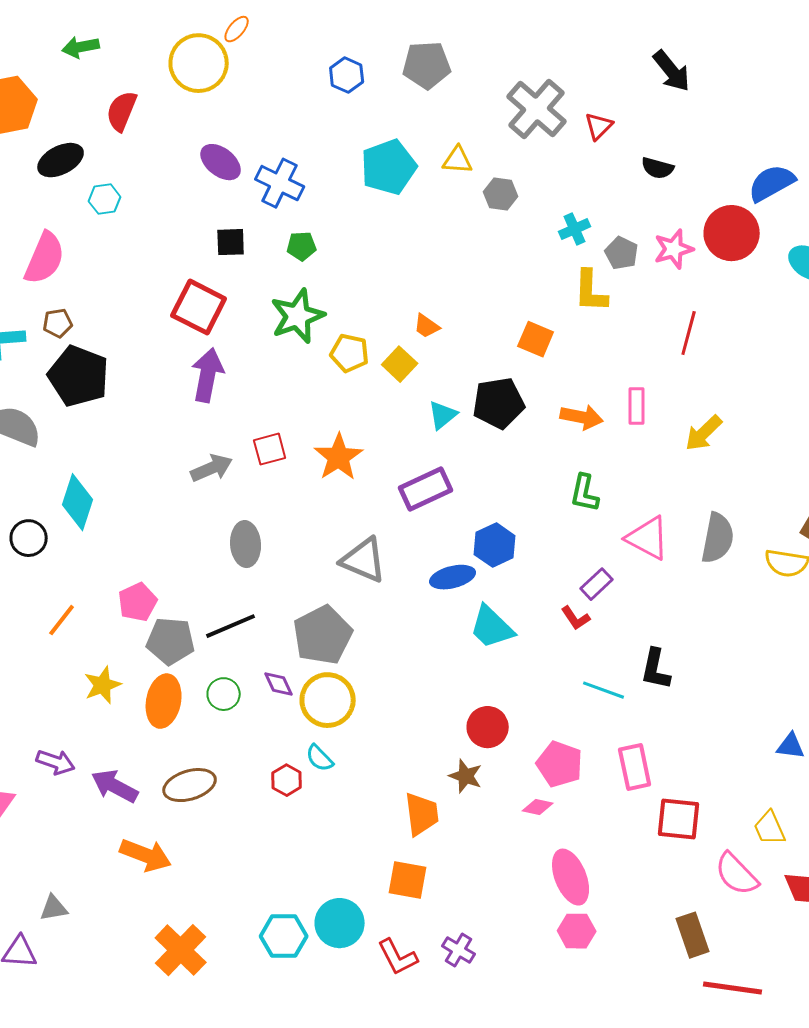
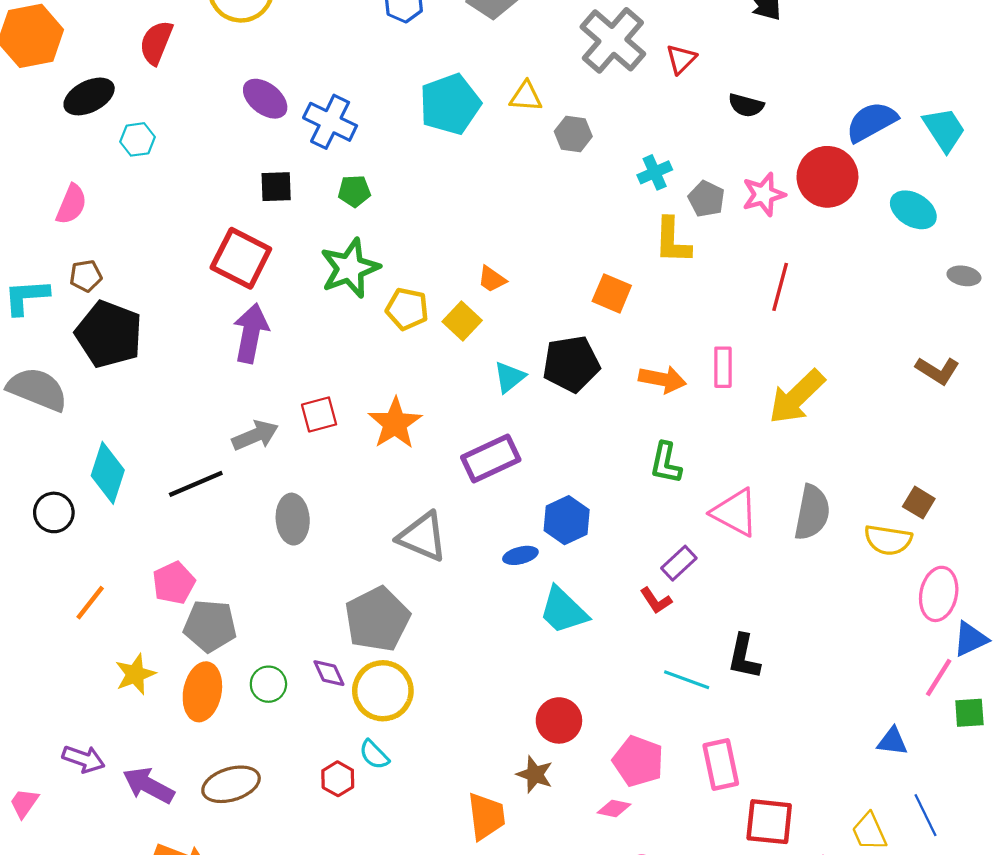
pink semicircle: (45, 258) -> (71, 204), size x0.7
yellow arrow: (704, 433) -> (797, 397), size x1.4
blue ellipse: (453, 577) -> (520, 555), size x0.7
black line: (231, 626) -> (196, 484), moved

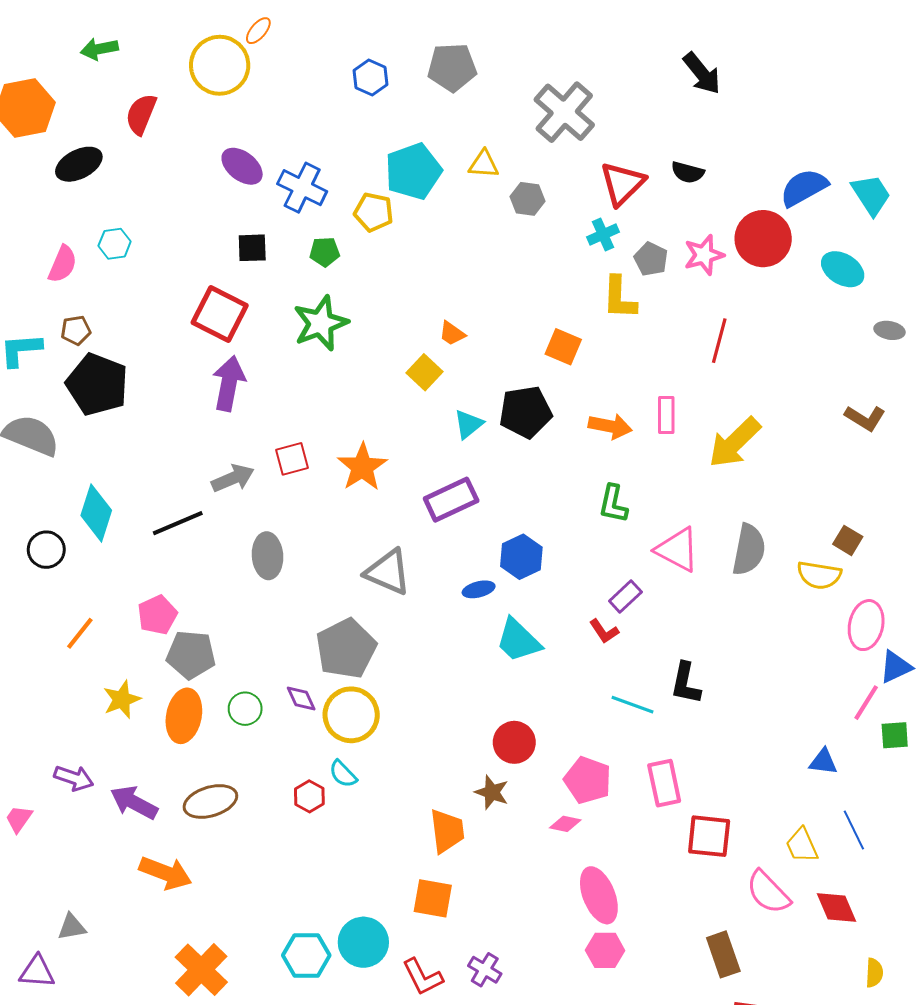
red triangle: (681, 59) -> (622, 184), moved, size x1.6
cyan hexagon: (137, 139) -> (115, 244), moved
yellow pentagon: (407, 309) -> (374, 212), moved

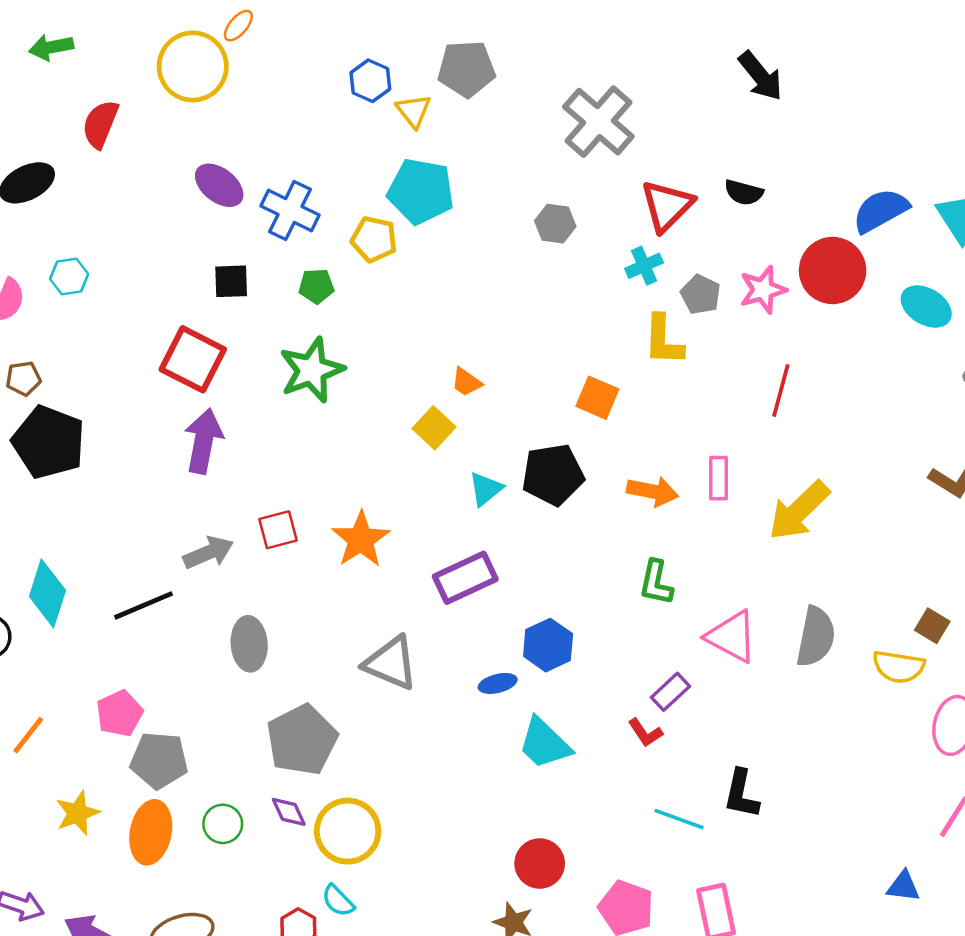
yellow triangle: (484, 164) -> (414, 111), moved, turned 48
cyan pentagon: (413, 171) -> (421, 191), turned 30
gray pentagon: (346, 649) -> (302, 740), moved

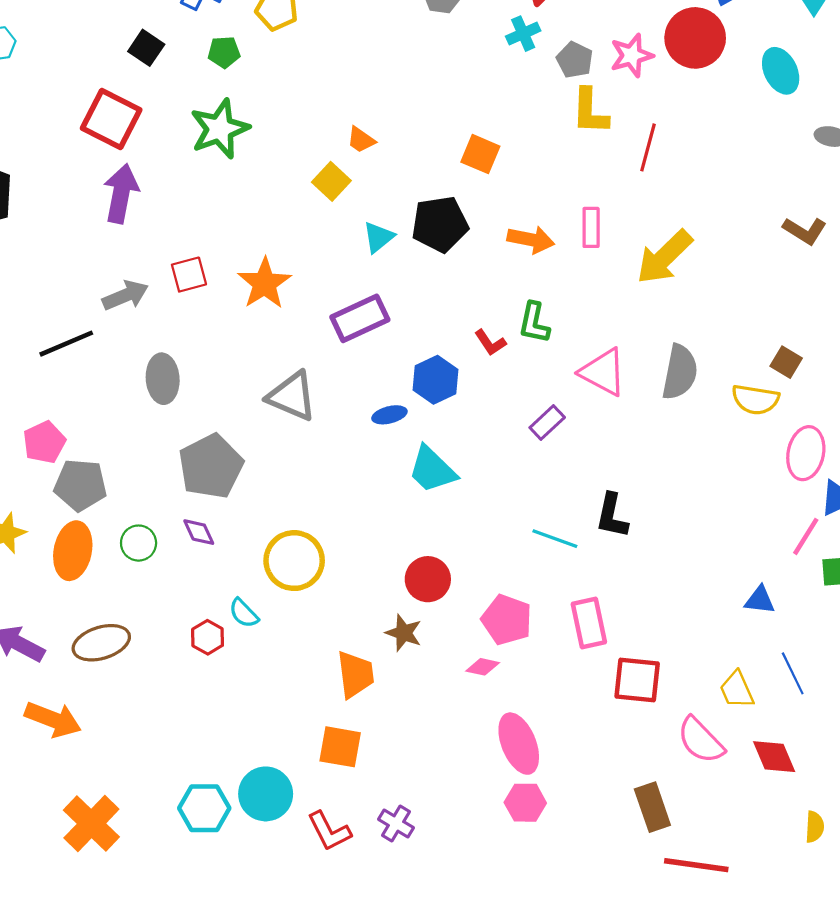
black square: (231, 281) -> (146, 48), turned 36
cyan ellipse: (926, 307) -> (781, 71), turned 33
yellow L-shape: (663, 340) -> (590, 111), moved
red L-shape: (645, 733) -> (490, 343), moved
yellow circle: (348, 831) -> (294, 561), moved

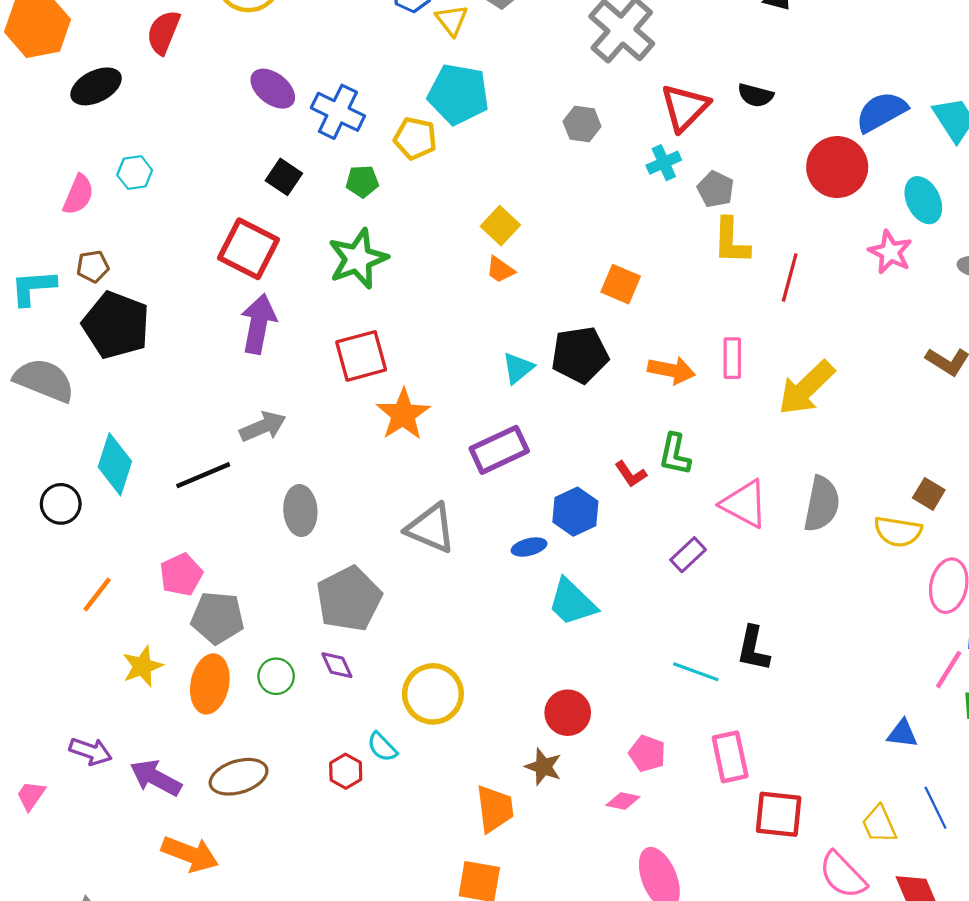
pink star: (632, 55) -> (890, 252), moved, turned -30
yellow square: (331, 181) -> (500, 226), moved
red square: (189, 275) -> (361, 356), moved, size x1.4
pink pentagon: (507, 620) -> (647, 754), size x0.7

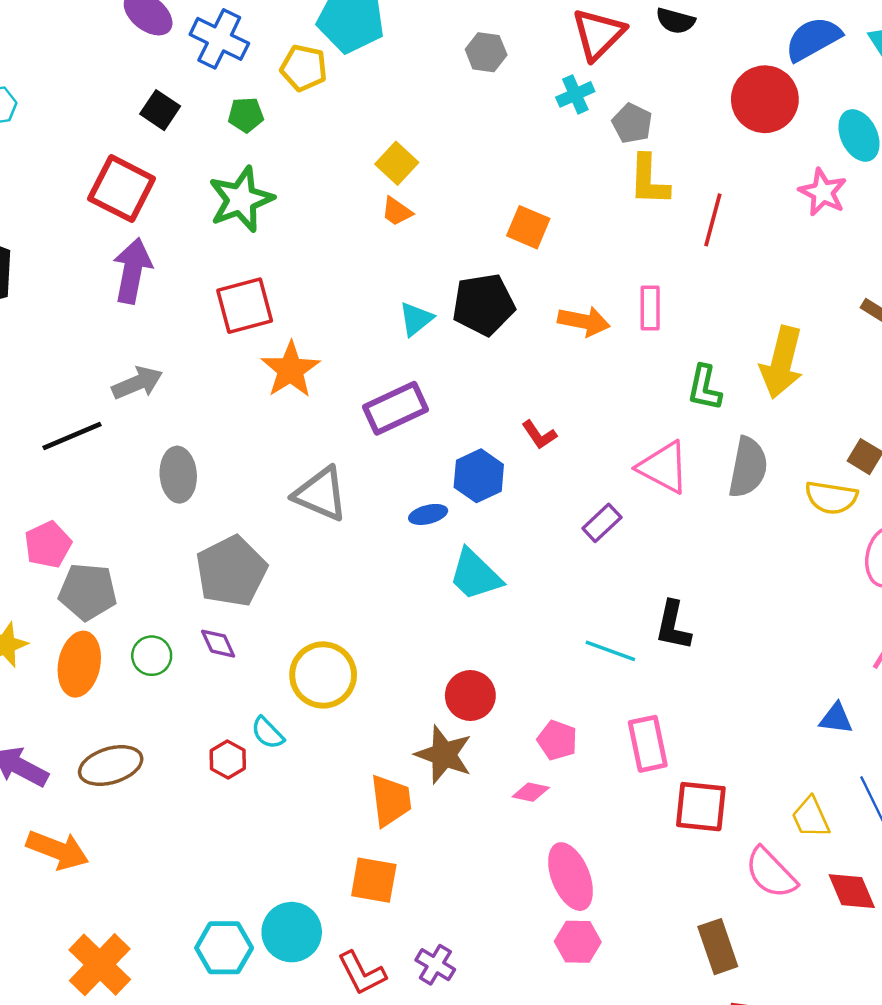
yellow arrow: (806, 388) -> (782, 362), moved, turned -32
green L-shape: (675, 454) -> (704, 388), moved
brown star: (543, 767) -> (444, 755), size x1.4

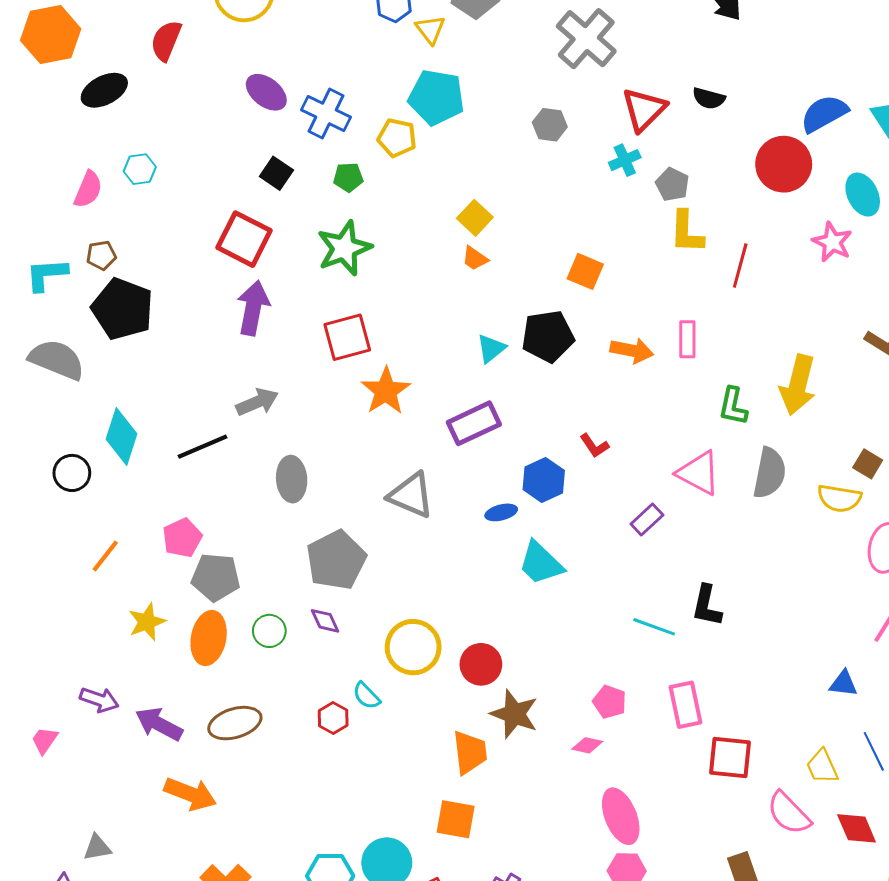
red circle: (470, 695) -> (481, 664), moved

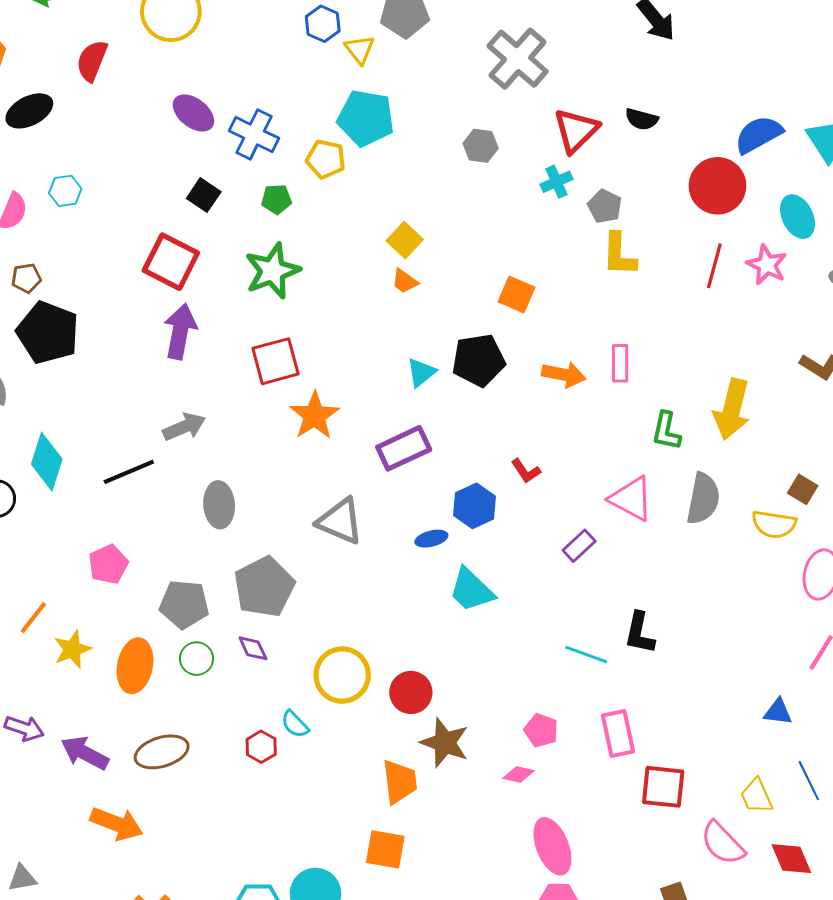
red line: (740, 265) -> (714, 266), moved
orange line: (105, 556) -> (33, 618), moved
gray pentagon: (216, 577) -> (184, 604), moved

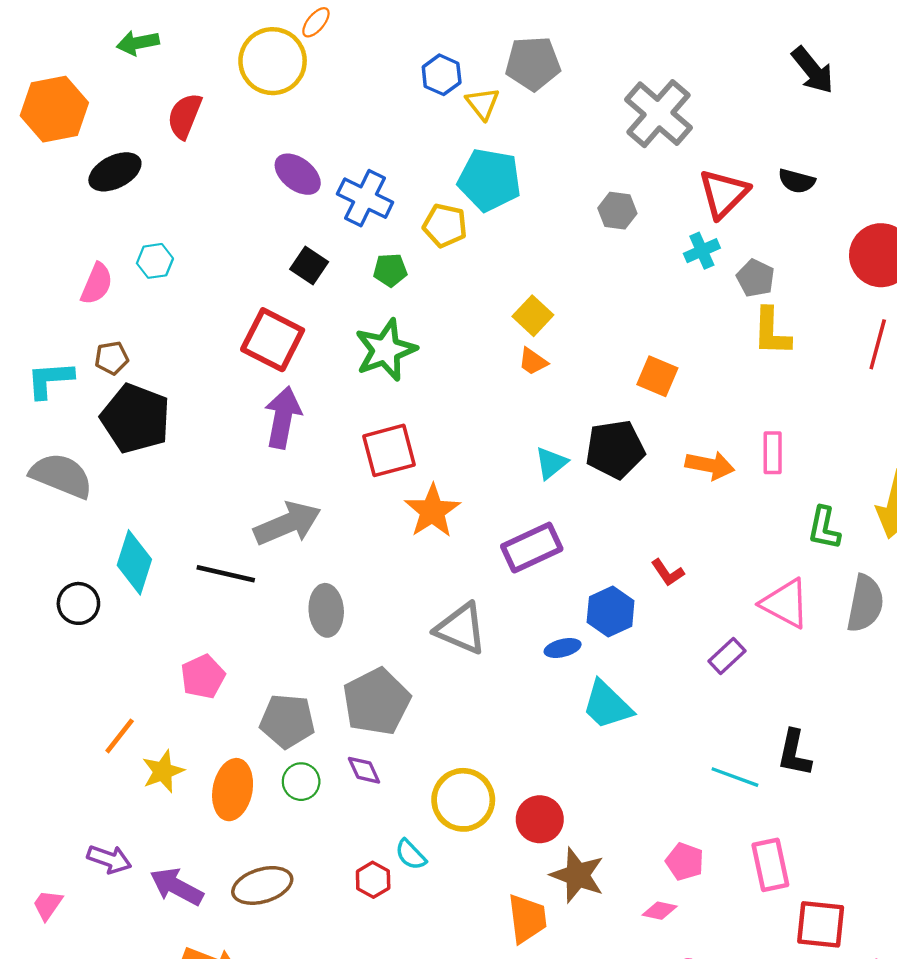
gray arrow: (184, 427) -> (287, 524), size x1.4
black line: (129, 472) -> (226, 574), turned 36

